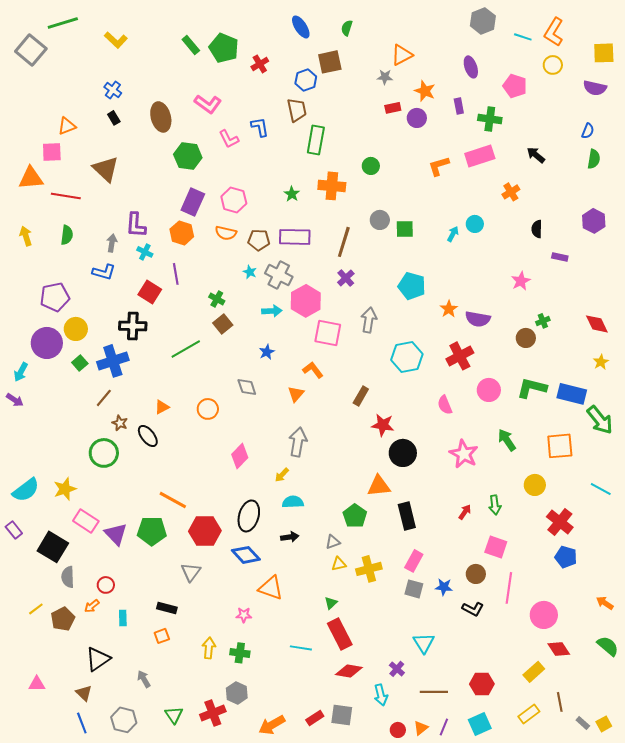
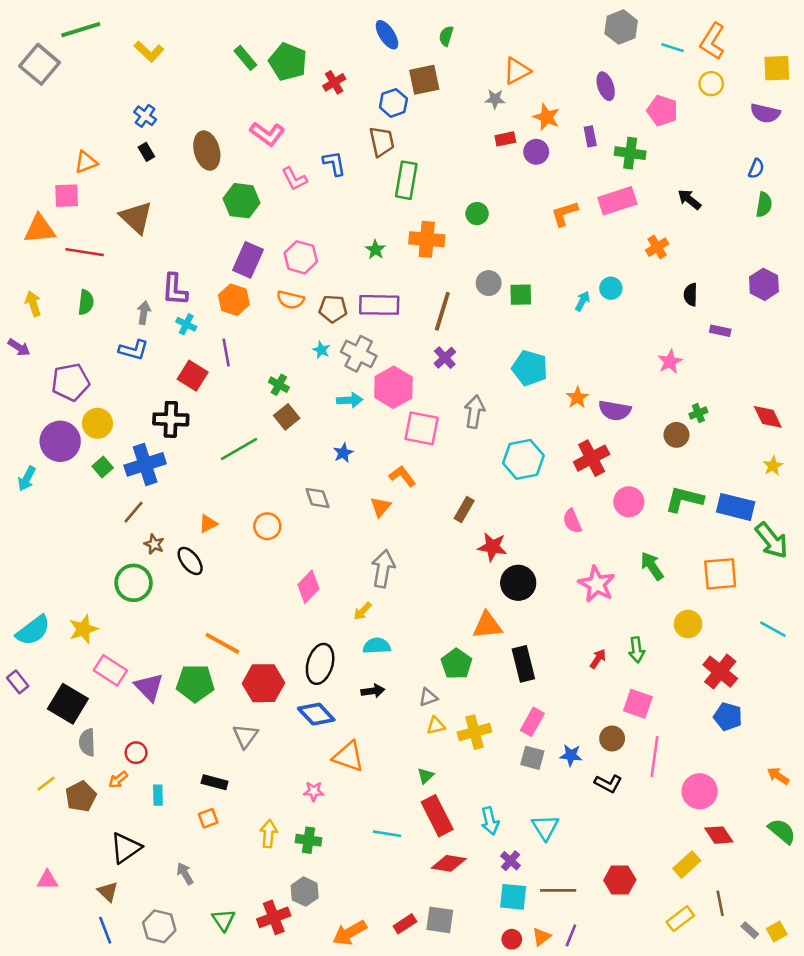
purple arrow: (15, 400) -> (19, 347), moved
cyan arrow: (381, 695) -> (490, 821), moved
cyan square: (480, 724) -> (513, 897), moved, turned 30

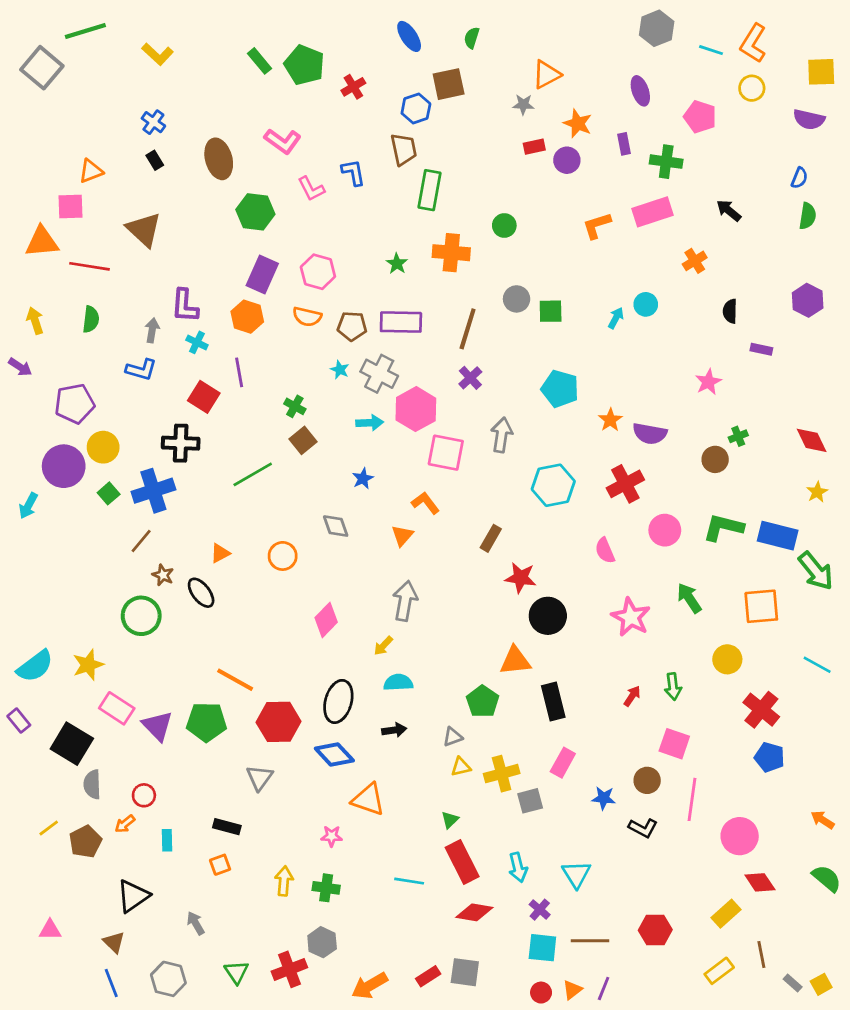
gray square: (532, 758) -> (530, 801), moved, turned -30

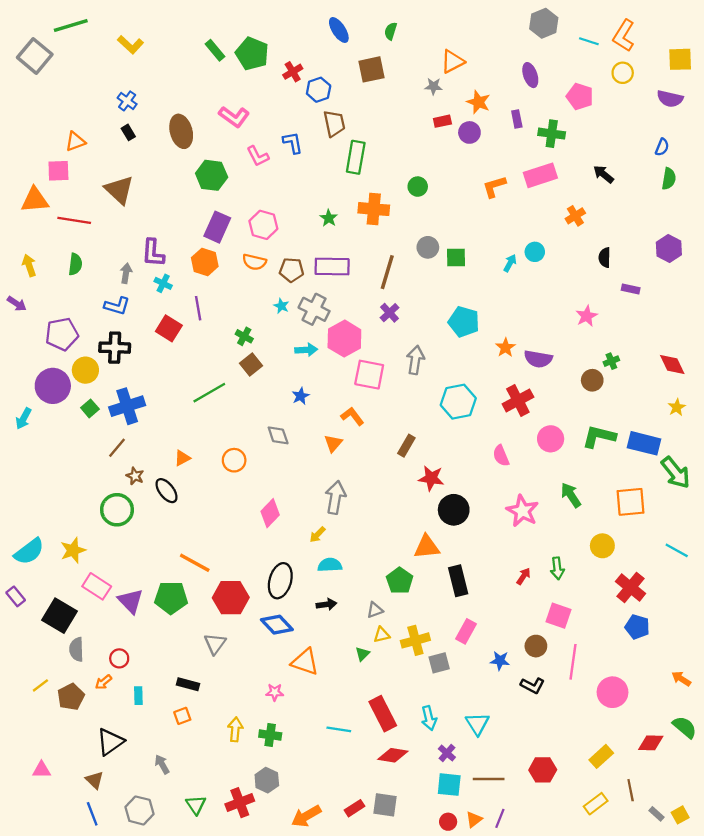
blue hexagon: (416, 109) -> (319, 90), moved
black cross: (181, 443) -> (115, 348), moved
green triangle: (450, 820) -> (362, 654), moved
red diamond: (760, 882) -> (651, 743), moved, turned -55

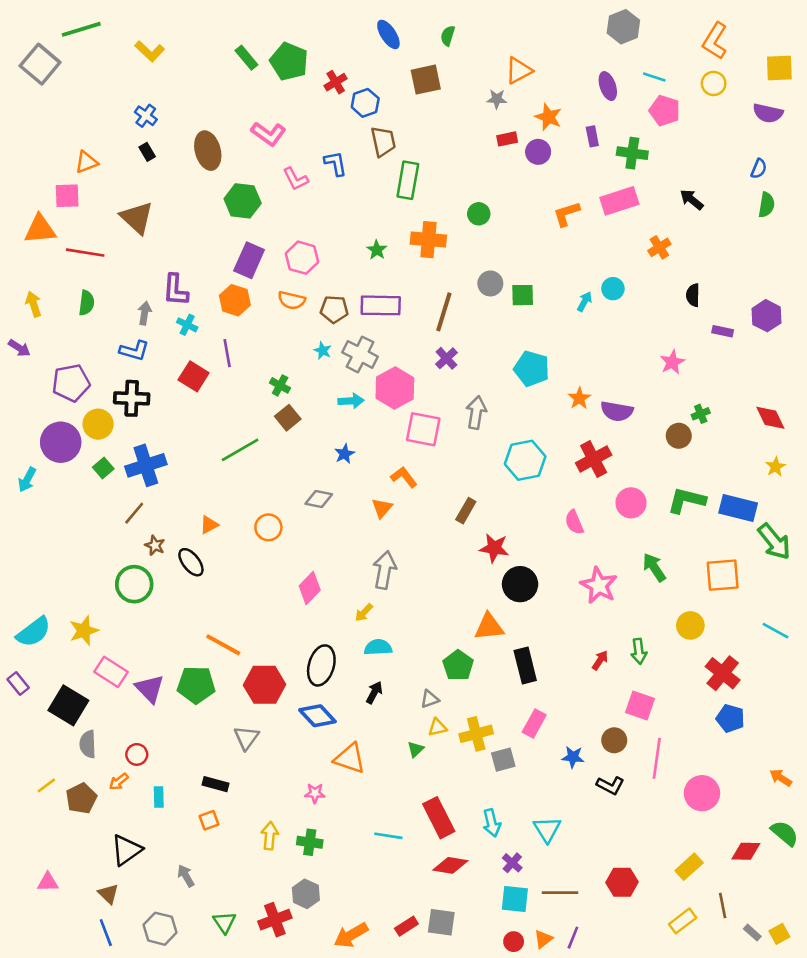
cyan line: (589, 41) -> (654, 77), moved
purple hexagon: (669, 248) -> (767, 316), moved
gray diamond: (278, 435) -> (319, 499), turned -60
black arrow: (326, 604) -> (374, 693), turned -54

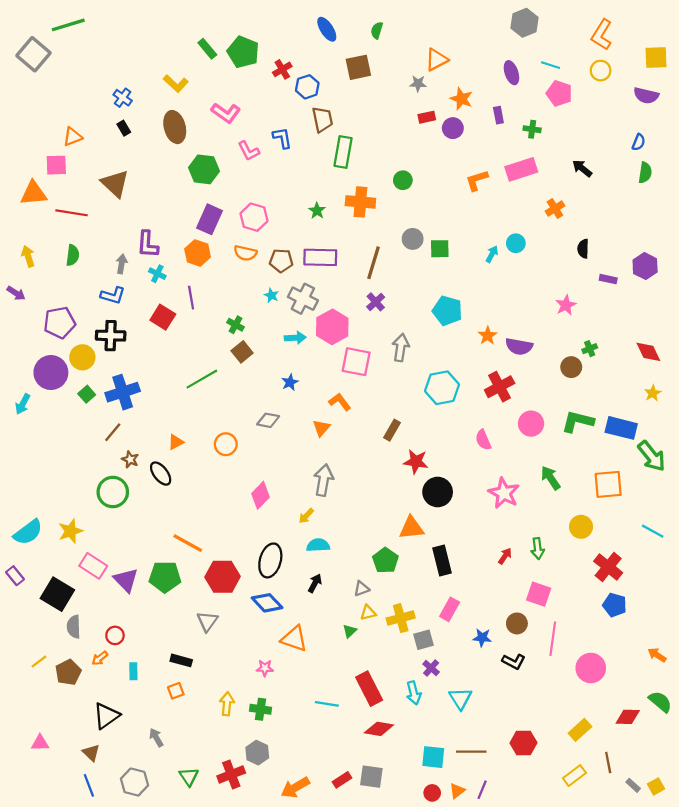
yellow L-shape: (150, 51) -> (176, 84), moved
green cross: (632, 153) -> (532, 129), size x0.7
purple cross: (512, 863) -> (431, 668), moved

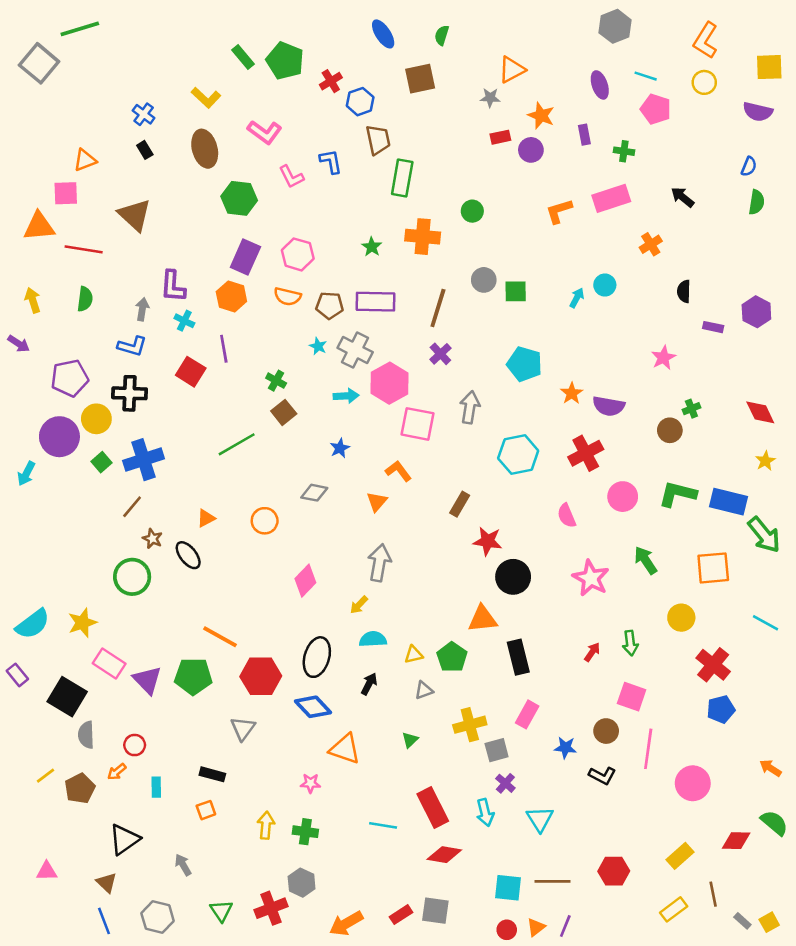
blue pentagon: (615, 605) -> (721, 709), turned -30
yellow triangle: (368, 613) -> (414, 655), moved

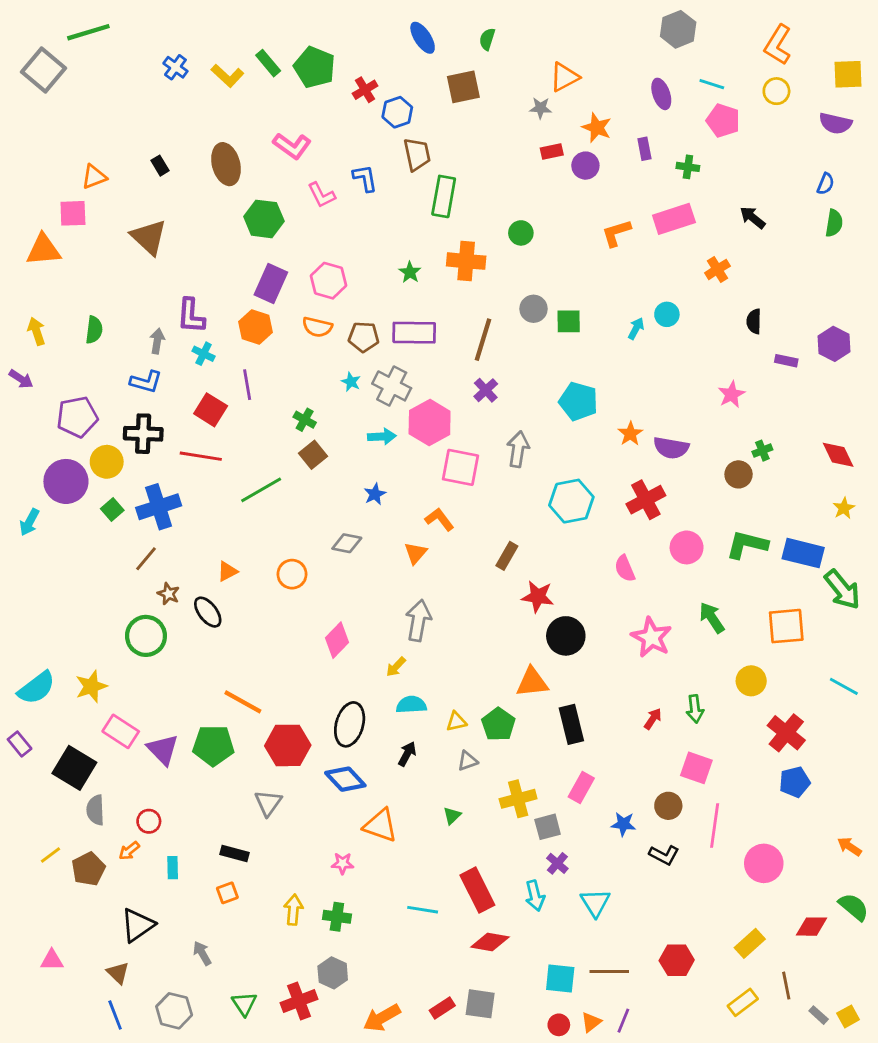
yellow L-shape: (206, 98) -> (227, 76), moved
blue cross: (144, 114) -> (175, 67), moved
red line: (84, 249) -> (201, 456), moved

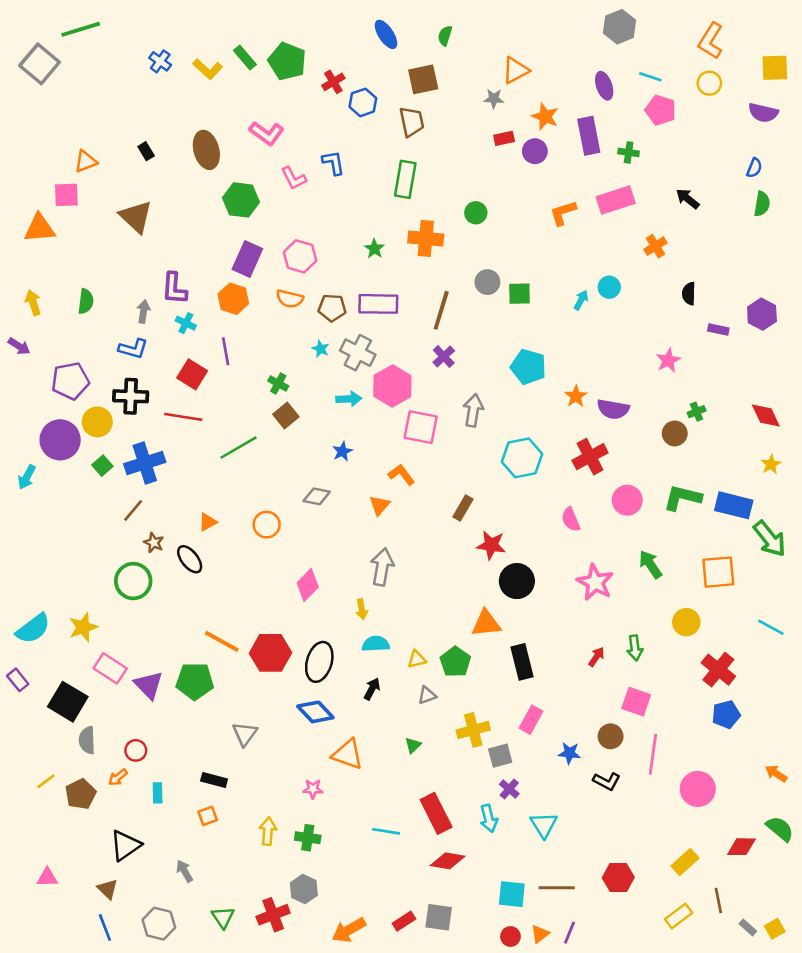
purple rectangle: (644, 149) -> (589, 136), size x1.8
brown trapezoid: (417, 154) -> (412, 122), moved
yellow arrow: (396, 667) -> (362, 609), turned -54
red hexagon: (288, 745) -> (271, 653), moved

